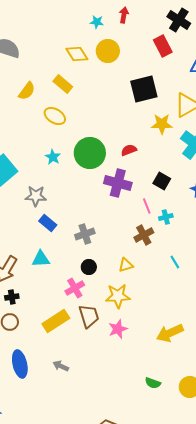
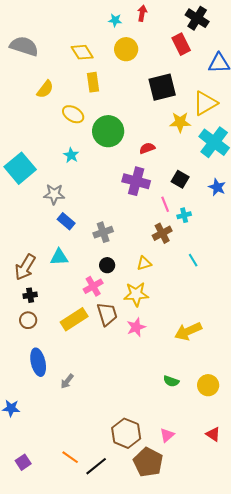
yellow diamond: (77, 54) -> (82, 52), moved
yellow rectangle: (63, 84) -> (93, 82), moved, turned 42
green circle: (90, 153) -> (108, 131), moved
gray arrow: (61, 366) -> (67, 381), moved, turned -77

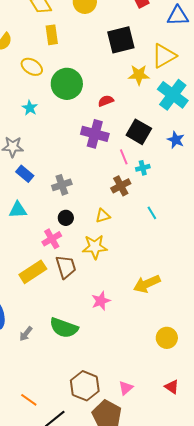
black square: (180, 179) -> (139, 132), size x1.4
pink star: (136, 327) -> (101, 301), moved
green semicircle: (171, 381) -> (64, 328), moved, size x1.8
orange line: (70, 457) -> (29, 400), moved

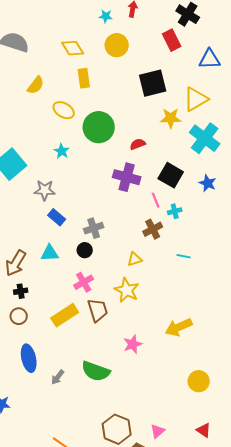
cyan line: (152, 213) -> (184, 256), turned -48
black circle: (66, 218) -> (85, 250), moved
yellow star: (95, 247) -> (127, 290), turned 30

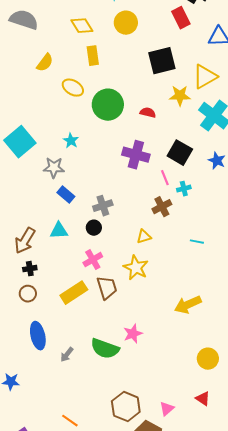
red semicircle: (138, 144) -> (148, 113), moved, turned 35
cyan star: (62, 151) -> (71, 141), moved
cyan line: (184, 256) -> (197, 242), moved
pink star: (133, 344) -> (133, 334), moved
red triangle: (204, 430) -> (203, 399), moved

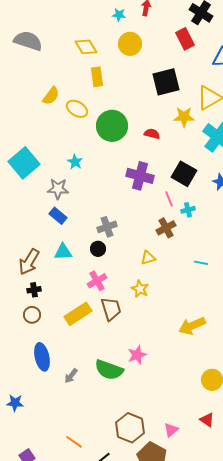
yellow semicircle: (45, 63) -> (51, 96), moved
blue rectangle: (66, 195) -> (58, 216), moved
yellow star: (136, 268) -> (140, 289), size x0.7

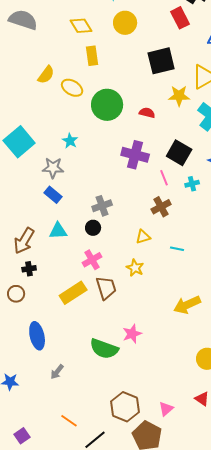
cyan cross: (188, 210) -> (192, 184), moved
cyan line: (201, 263) -> (177, 249), moved
brown circle: (32, 315) -> (16, 294), moved
gray arrow: (71, 376) -> (57, 372), moved

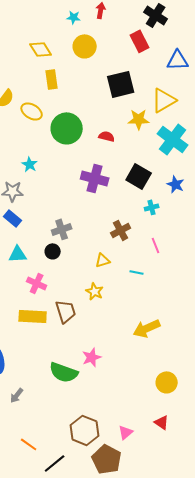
pink line: (164, 178) -> (156, 245), moved
pink cross: (92, 260) -> (37, 283), moved, turned -36
yellow rectangle: (73, 293) -> (33, 316), turned 36

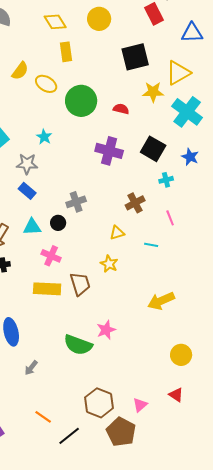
black circle: (53, 251) -> (58, 223), moved

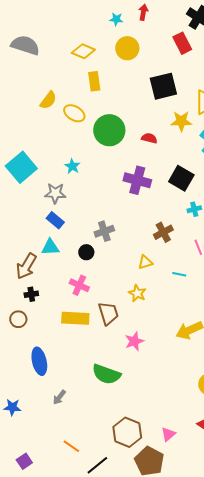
yellow diamond: (55, 22) -> (83, 51), turned -35
cyan triangle: (32, 227) -> (50, 247), moved
pink star: (106, 330) -> (134, 341), moved

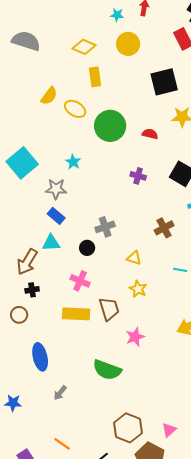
purple cross: (137, 180) -> (138, 176), size x0.6
yellow triangle: (145, 262) -> (134, 258), moved, turned 35
orange line: (71, 446) -> (62, 444), moved

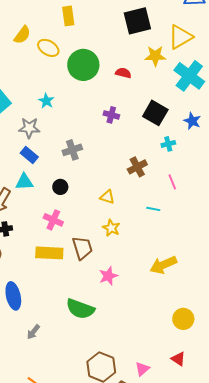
gray cross: (105, 227) -> (72, 150), moved

